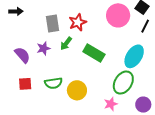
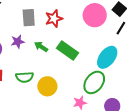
green arrow: (66, 44) -> (41, 47), moved, turned 80

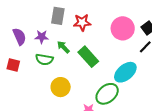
green semicircle: (25, 77) -> (44, 59), moved

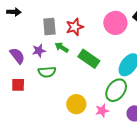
green arrow: (63, 47) -> (62, 47), moved
yellow circle: (61, 87) -> (76, 104), moved

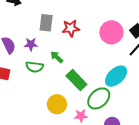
green arrow: (62, 47) -> (57, 57), moved
green rectangle: (89, 59) -> (76, 80), moved

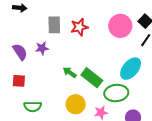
green arrow: (57, 57) -> (70, 72), moved
green semicircle: (35, 67) -> (33, 107), moved
green ellipse: (99, 98) -> (116, 93), turned 45

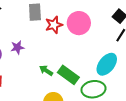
gray rectangle: (54, 25) -> (35, 12), moved
pink circle: (120, 26) -> (79, 23), moved

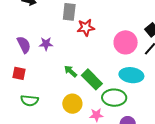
pink circle: (79, 23) -> (126, 42), moved
cyan ellipse: (107, 64) -> (131, 75), turned 50

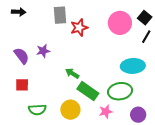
pink circle: (126, 42) -> (120, 23), moved
green rectangle: (92, 79) -> (88, 91), moved
yellow circle: (72, 104) -> (70, 110), moved

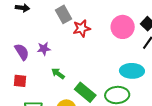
gray rectangle: (60, 15) -> (63, 14), turned -30
green arrow: (72, 73) -> (58, 74), moved

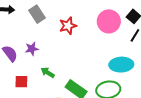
gray rectangle: (63, 14) -> (37, 14), moved
red square: (20, 81) -> (21, 82), moved

